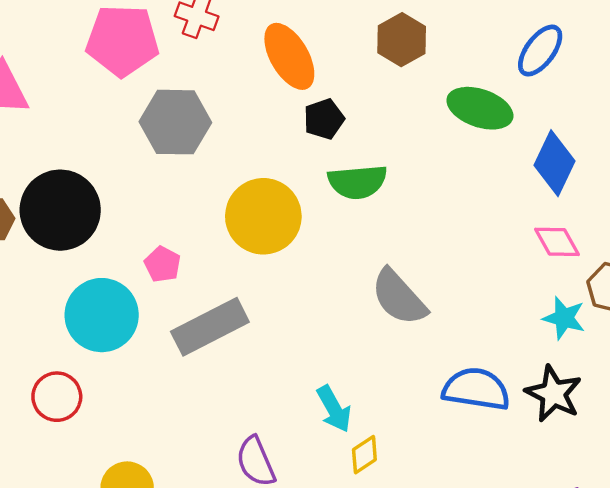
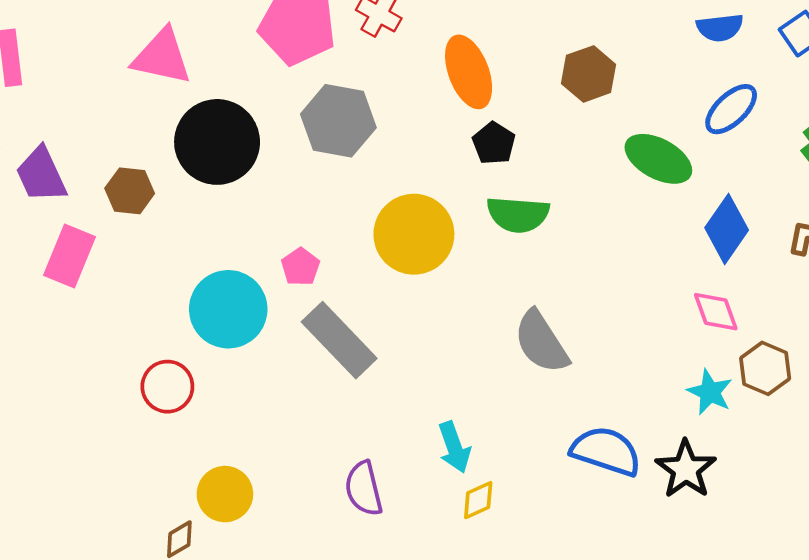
black pentagon: (324, 119) -> (494, 143), turned -30
black circle: (60, 210) -> (217, 142), moved
gray rectangle: (210, 327) -> (339, 340), turned 64

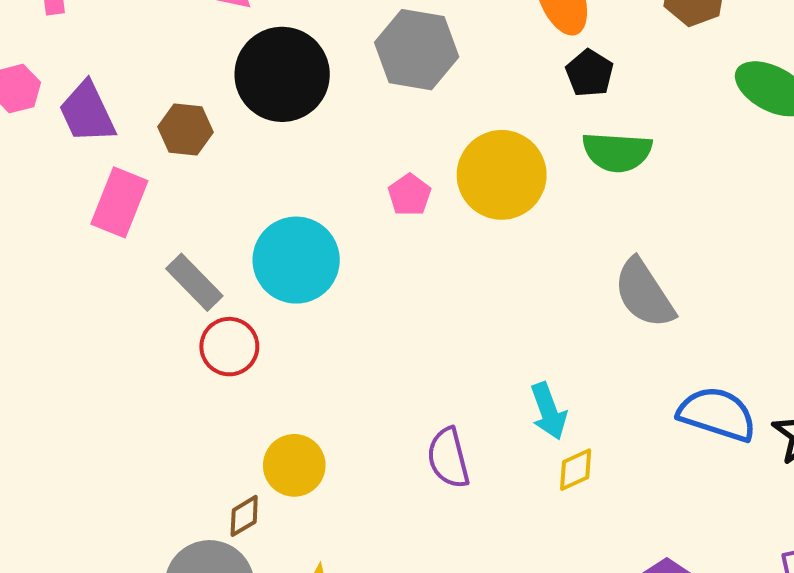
pink pentagon: (301, 267) -> (410, 195), moved
gray rectangle: (339, 340) -> (194, 282), moved, size x0.7

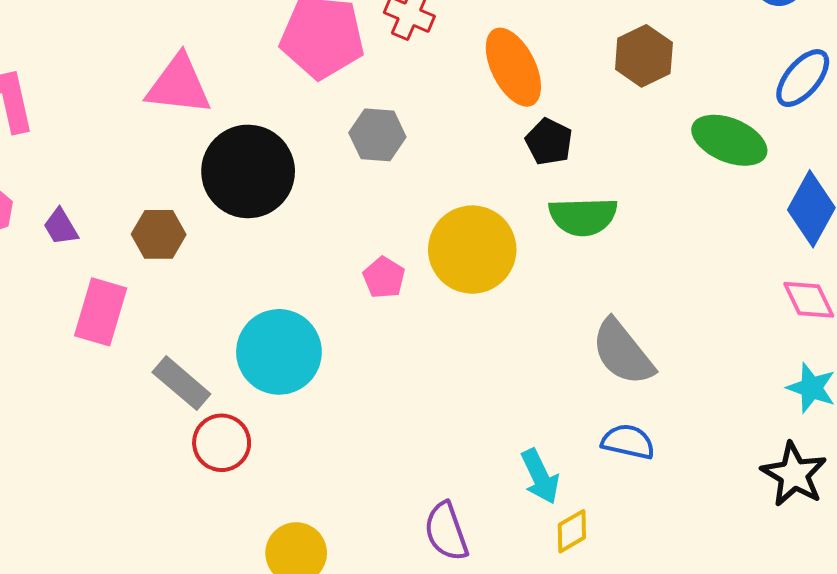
gray hexagon: (417, 50) -> (377, 135), size x0.7
purple trapezoid: (87, 112) -> (61, 227), size x0.6
blue semicircle: (717, 414) -> (628, 442), moved, size x0.7

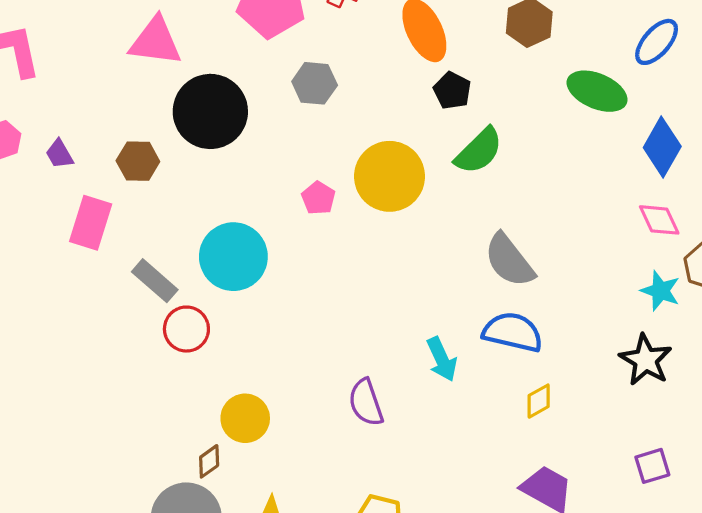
green semicircle: (583, 216) -> (479, 151), turned -44
blue semicircle: (628, 442) -> (513, 332), size x1.4
yellow diamond: (572, 531) -> (539, 401), moved

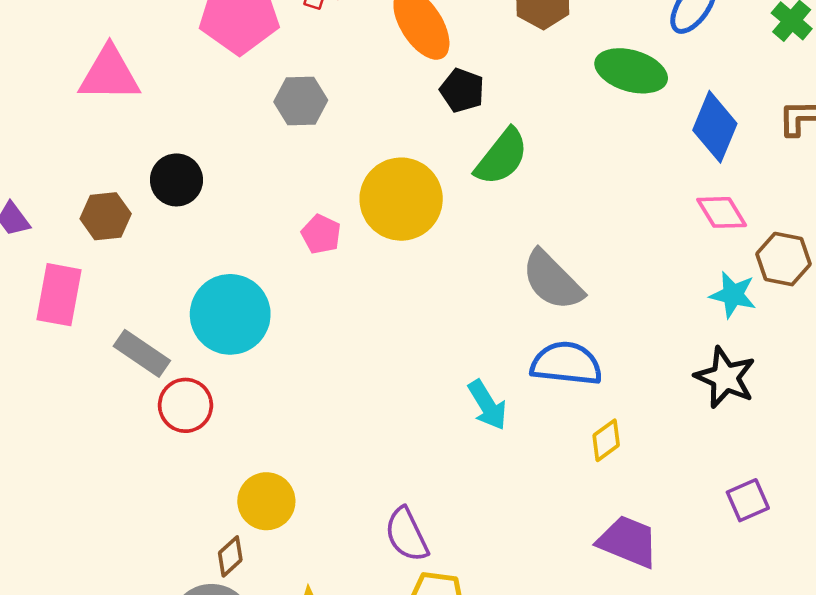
black circle: (210, 111) -> (176, 180), moved, size x0.6
purple semicircle: (366, 402) -> (407, 535), moved

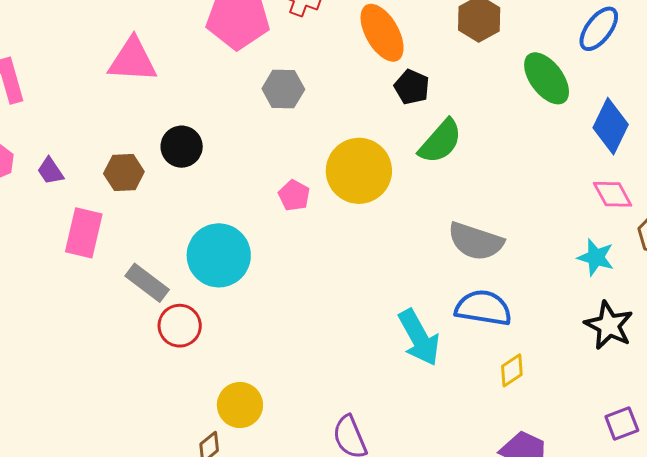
green ellipse: (631, 71) -> (547, 78), turned 34
gray semicircle: (552, 280) -> (476, 241), turned -30
cyan star: (733, 295) -> (596, 257), moved
cyan arrow: (487, 405) -> (419, 338), size x1.4

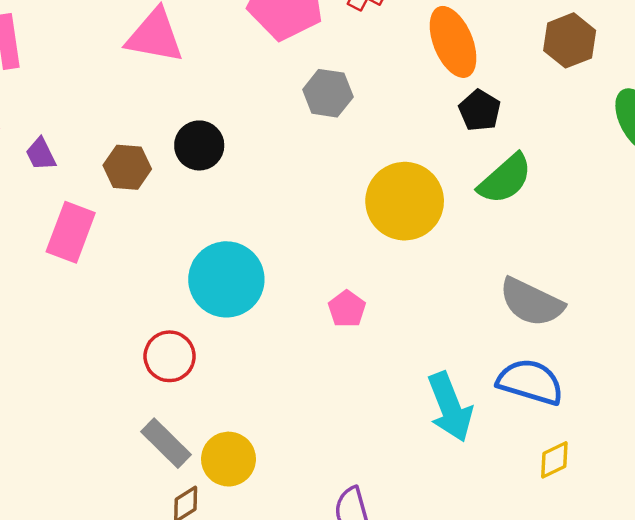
pink pentagon: (294, 195) -> (347, 309), moved
gray rectangle: (147, 283) -> (166, 443), moved

